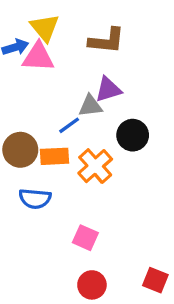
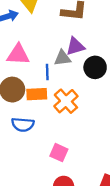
pink triangle: (38, 57) -> (18, 55), moved
blue line: (69, 125) -> (47, 72), turned -56
black circle: (133, 135) -> (95, 67), moved

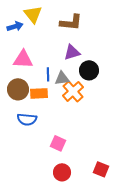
gray triangle: (62, 58) -> (62, 78), moved
orange cross: (66, 101) -> (73, 91), moved

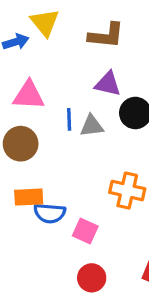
purple triangle: (72, 52) -> (108, 84), turned 30
orange cross: (73, 91) -> (127, 191), moved, turned -35
orange rectangle: (39, 93) -> (29, 197), moved
blue semicircle: (27, 119) -> (50, 213), moved

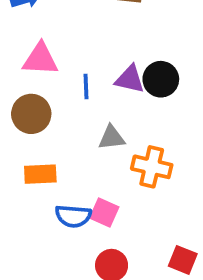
purple triangle: (108, 84) -> (130, 79), moved
gray triangle: (92, 126) -> (112, 138), moved
blue semicircle: (50, 213) -> (73, 216), moved

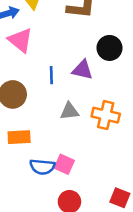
pink triangle: (40, 59) -> (20, 40), moved, turned 36
black circle: (161, 79) -> (110, 48), moved
orange cross: (152, 167) -> (106, 115), moved

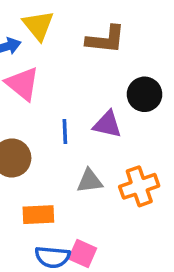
orange cross: (106, 115) -> (139, 186), turned -32
orange rectangle: (19, 137) -> (38, 215), moved

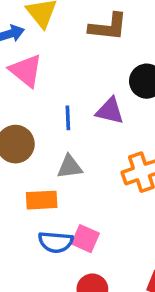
gray triangle: (90, 181) -> (70, 167), moved

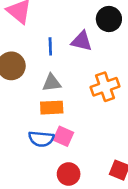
orange rectangle: (42, 200) -> (52, 108), moved

